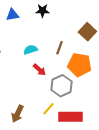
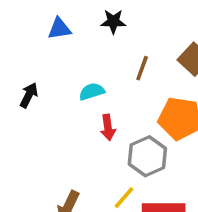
brown line: (59, 48) -> (142, 68), moved
red arrow: (39, 70) -> (108, 127), turned 40

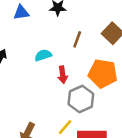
red arrow: (108, 127) -> (63, 75), moved

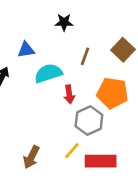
blue triangle: (21, 13) -> (26, 50), moved
cyan semicircle: (43, 55) -> (48, 73), size x1.5

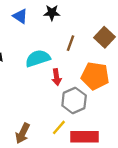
blue triangle: (26, 50) -> (20, 16), moved, turned 42

